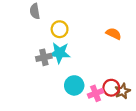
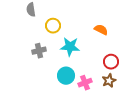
cyan star: (60, 53) -> (70, 47), moved
red circle: (111, 88) -> (111, 62), moved

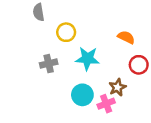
red circle: (111, 62) -> (139, 65), moved
brown star: (109, 81) -> (117, 87), moved

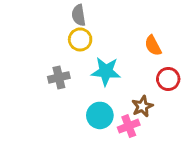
gray semicircle: (39, 12) -> (79, 15), moved
orange semicircle: (126, 37) -> (153, 46), turned -144

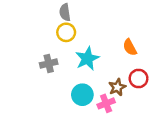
orange semicircle: (153, 46) -> (130, 47), moved
cyan star: (106, 71) -> (87, 59), turned -30
red circle: (168, 79) -> (139, 78), moved

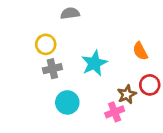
gray semicircle: (65, 12) -> (70, 13), turned 91
yellow circle: (66, 32) -> (46, 44), moved
cyan circle: (82, 95) -> (67, 102), moved

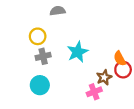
orange semicircle: (140, 51) -> (120, 59), moved
cyan circle: (67, 102) -> (40, 85), moved

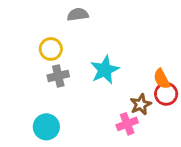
cyan circle: (40, 85) -> (46, 127), moved

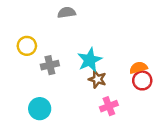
yellow circle: (51, 49) -> (27, 46), moved
orange semicircle: (162, 79) -> (138, 68), turned 102
brown star: (141, 104) -> (97, 79), moved, turned -30

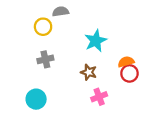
yellow circle: (27, 46) -> (43, 27), moved
cyan star: (90, 60) -> (96, 41), moved

